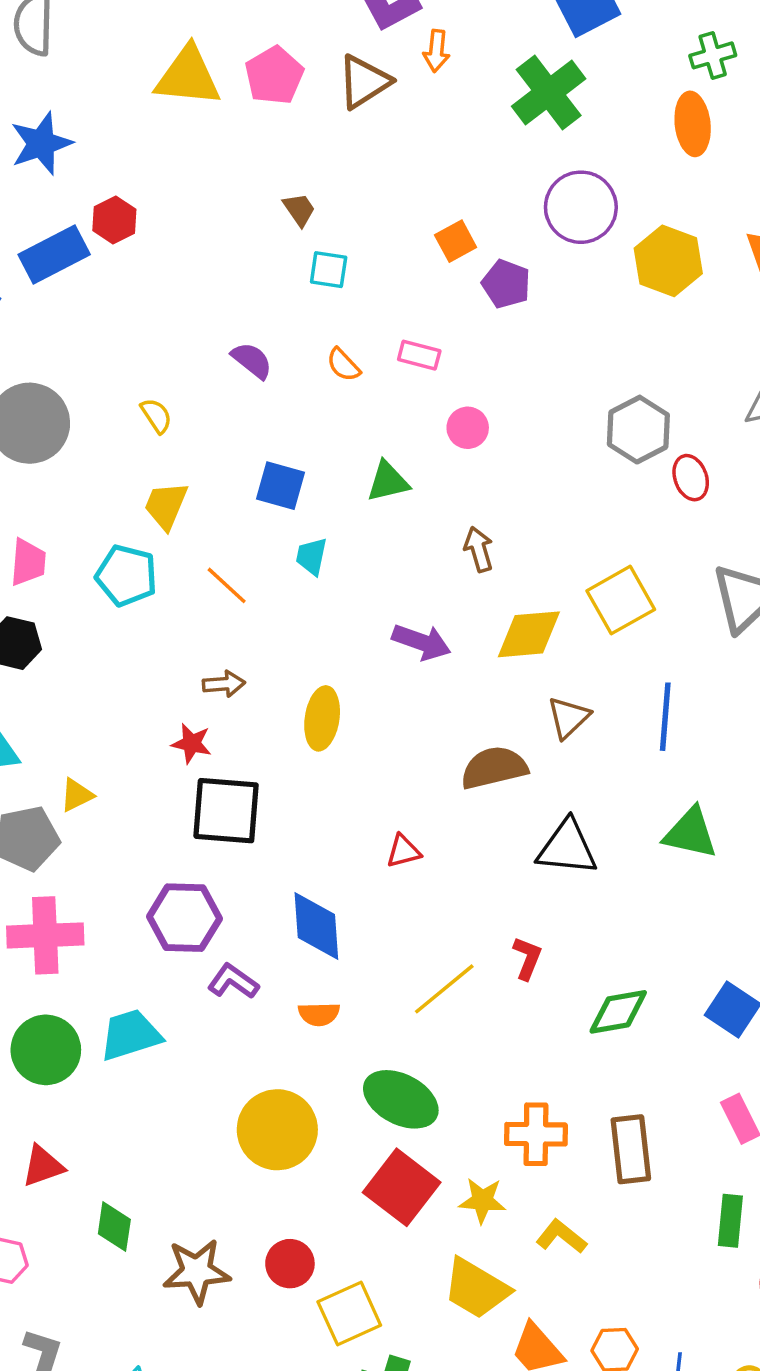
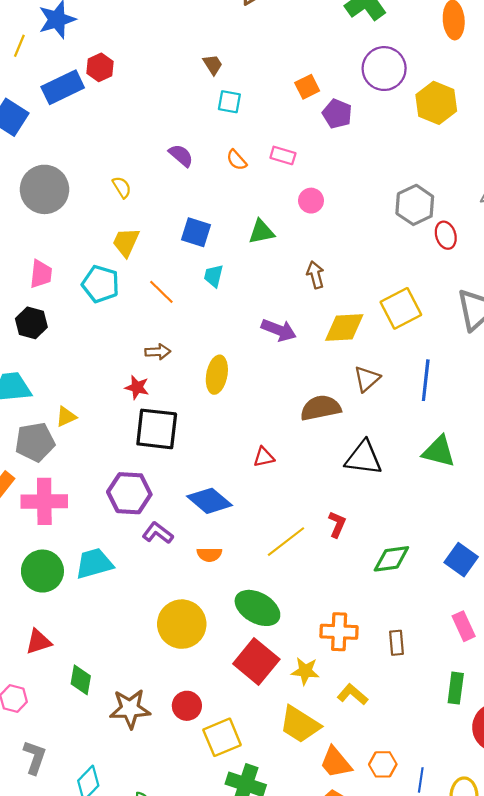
blue diamond: (316, 926) -> (209, 501), turned -48
brown rectangle: (631, 1149) -> (396, 643), size x0.6

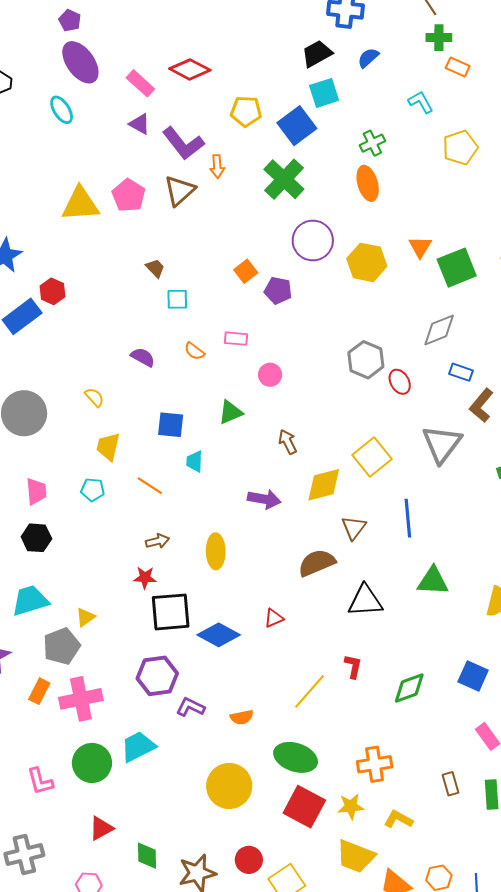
cyan pentagon: (101, 284) -> (93, 490), size x0.7
blue diamond: (209, 501) -> (219, 635), moved
brown rectangle: (396, 643) -> (450, 784), moved

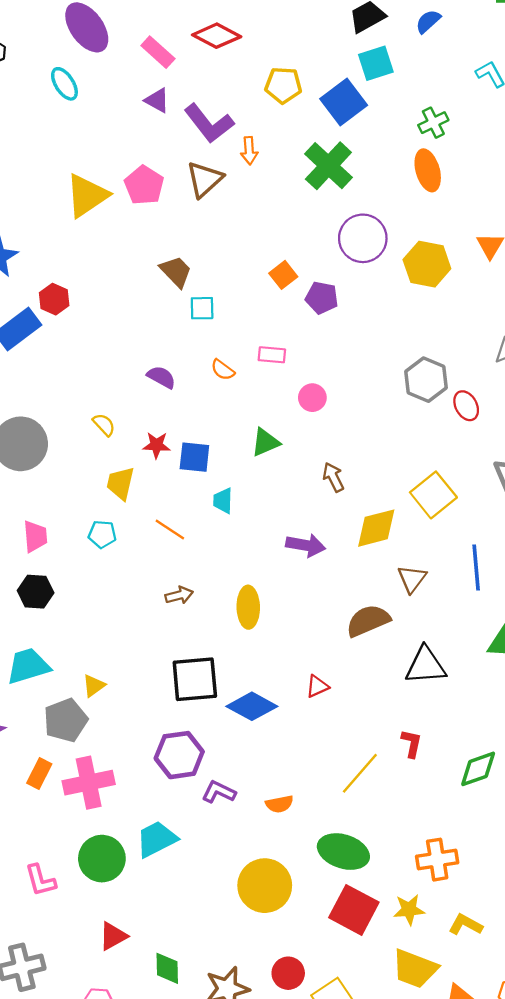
yellow triangle: (80, 204) -> (87, 196), turned -30
brown trapezoid: (155, 268) -> (176, 272), size x1.4
red star: (145, 578) -> (157, 445), moved

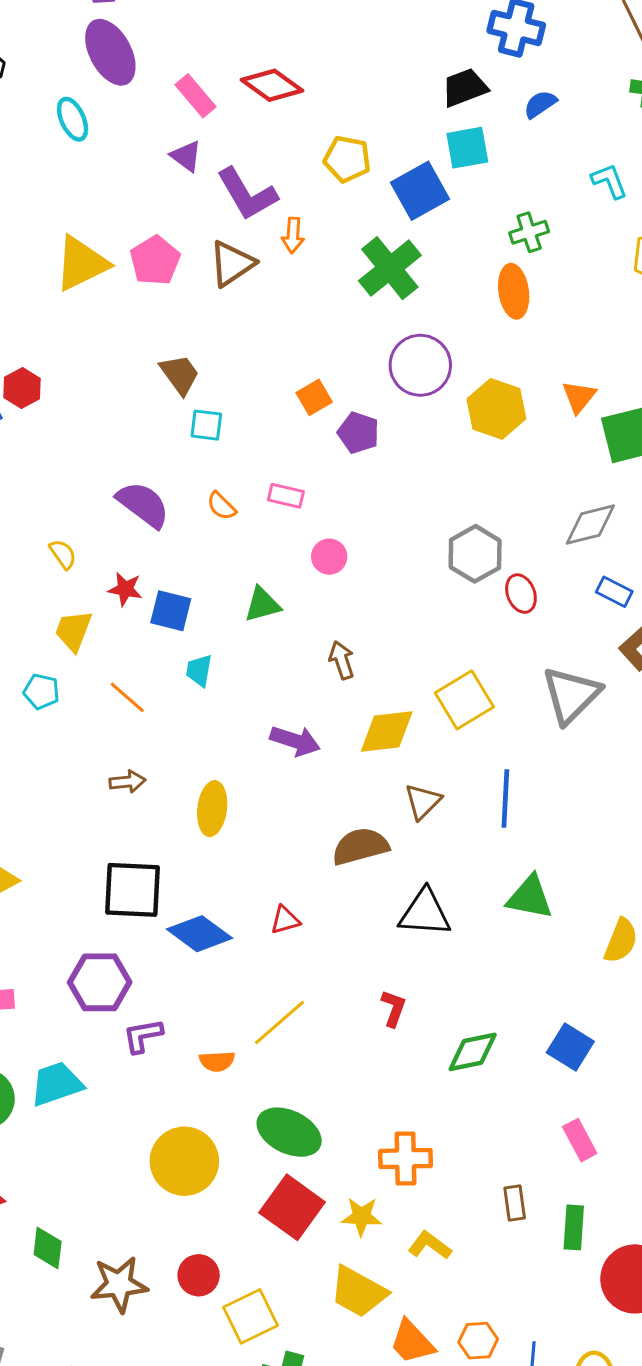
purple semicircle: (161, 377) -> (143, 504), size x1.5
yellow line: (360, 773) -> (279, 1022), moved
purple L-shape: (219, 792) -> (143, 1036), turned -44

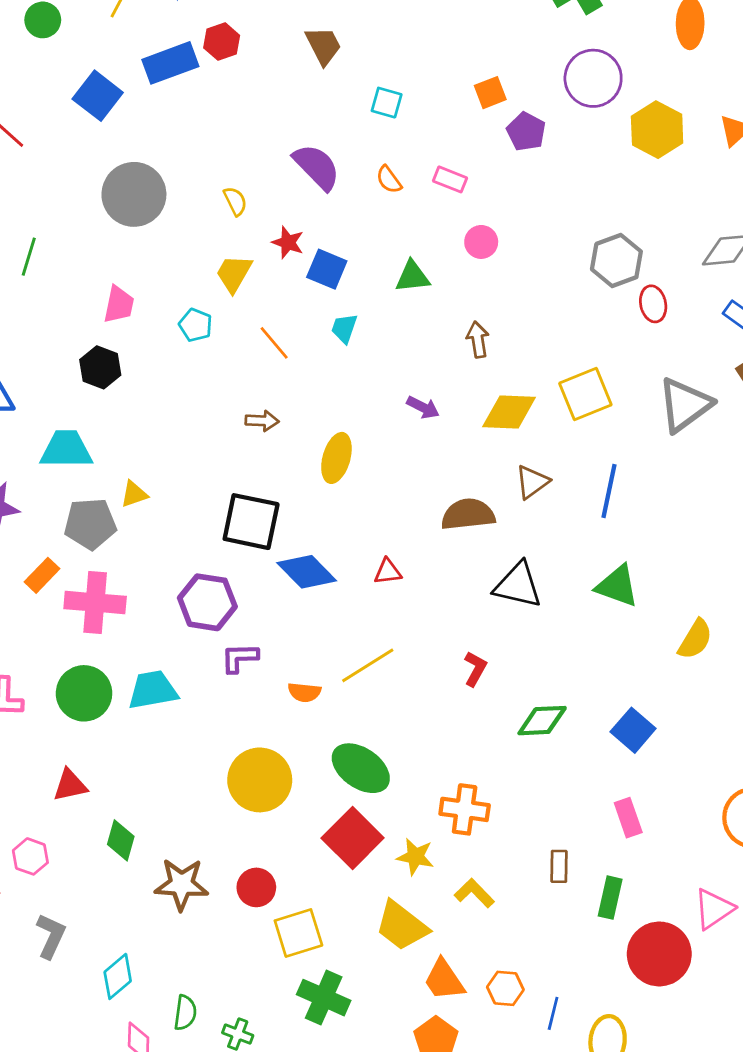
brown trapezoid: (180, 374) -> (323, 46), moved
purple arrow: (295, 741) -> (423, 407), size x0.7

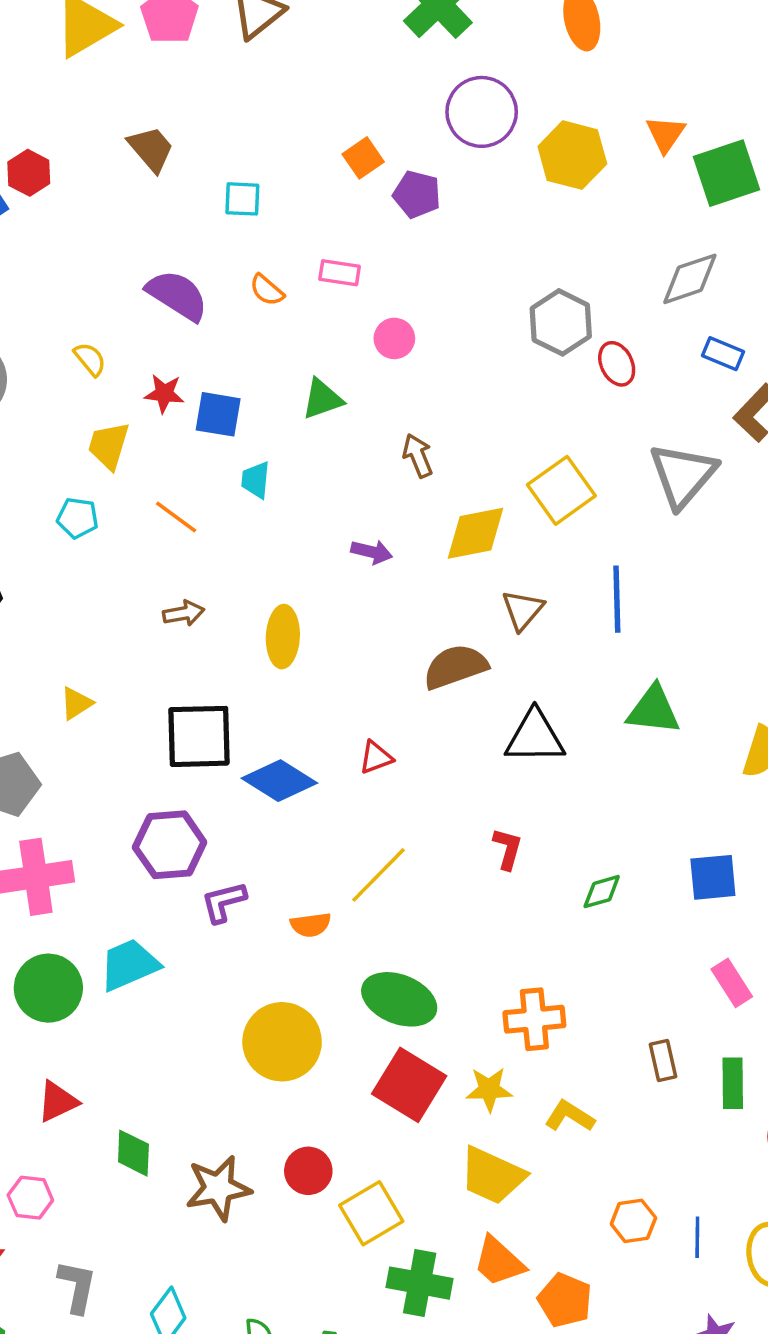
yellow triangle: (134, 494) -> (76, 703), moved
green diamond: (542, 721) -> (602, 892), size x0.7
blue square: (633, 730) -> (713, 877), turned -33
orange trapezoid: (444, 980) -> (499, 1262), moved

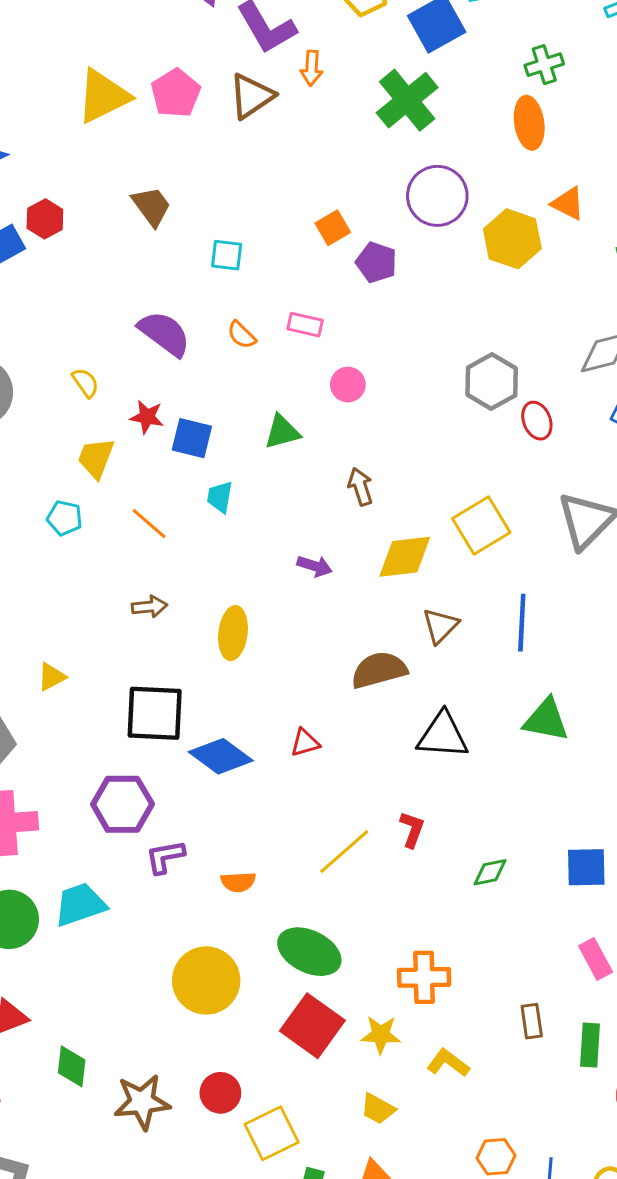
orange triangle: (666, 134) -> (568, 204), moved, turned -42
yellow line: (379, 875) -> (344, 852), moved
yellow trapezoid: (492, 1176) -> (378, 1109), size x0.6

